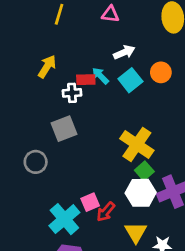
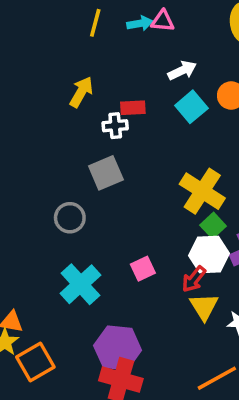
cyan arrow: (100, 76) -> (140, 23), moved, turned 126
red arrow: (106, 212) -> (194, 279), moved
cyan cross: (64, 219) -> (80, 284), moved

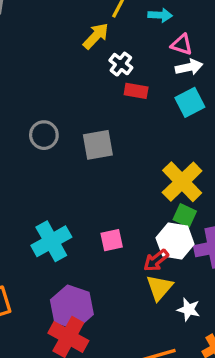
pink triangle: (163, 21) -> (182, 45), moved
yellow arrow: (81, 92) -> (96, 36), moved
white cross: (115, 126) -> (121, 64), moved, turned 30
gray circle: (70, 218) -> (44, 135), moved
green square: (213, 226) -> (185, 215), turned -35

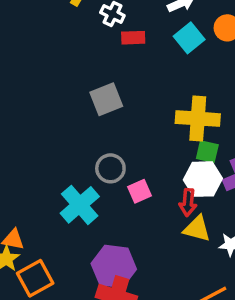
gray circle: (44, 135) -> (110, 168), moved
yellow cross: (182, 182) -> (198, 119), turned -30
red arrow: (156, 260) -> (188, 202), turned -35
yellow triangle: (159, 288) -> (197, 229), turned -44

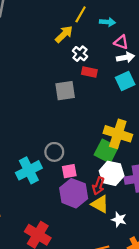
gray square: (106, 99) -> (65, 91), moved
green square: (207, 152) -> (106, 151), moved, size x1.5
purple hexagon: (114, 266) -> (74, 193), moved

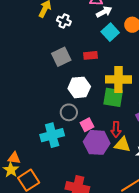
red rectangle: (89, 72) -> (90, 55), moved
cyan cross: (29, 170) -> (52, 135), turned 30
white hexagon: (112, 173) -> (79, 87), moved

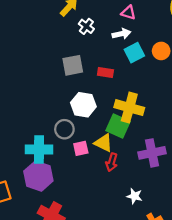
white arrow: (104, 12) -> (121, 34), moved
purple hexagon: (97, 142) -> (38, 176), moved
yellow triangle: (122, 145) -> (103, 143), moved

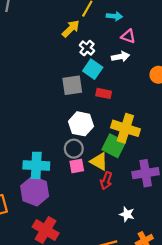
cyan square: (134, 53) -> (93, 69), moved, turned -30
gray circle: (64, 129) -> (74, 149), moved

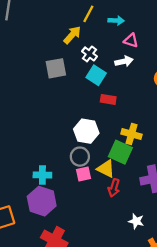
gray square: (72, 85) -> (56, 68), moved
yellow cross: (125, 128) -> (132, 134), size x0.7
cyan cross: (36, 165) -> (42, 175), size x0.7

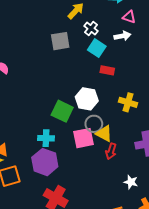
green square: (120, 152) -> (62, 111), moved
gray circle: (80, 157) -> (94, 124), moved
pink square: (84, 174) -> (84, 138), size x1.5

